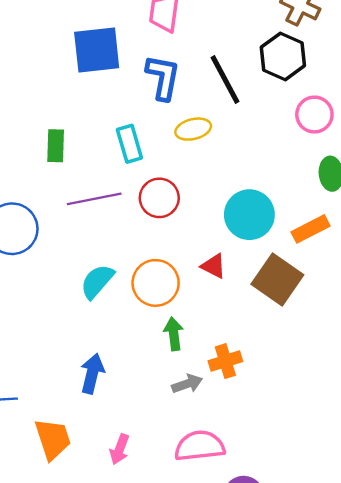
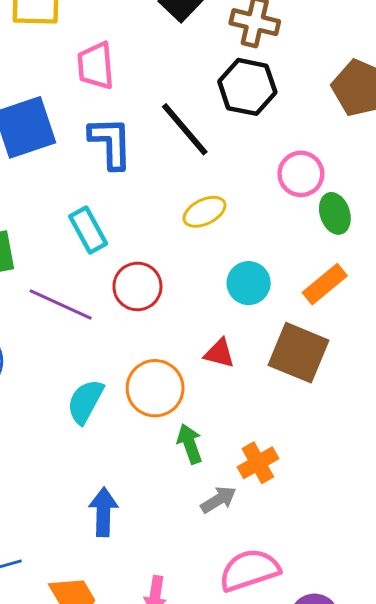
pink circle: (314, 115) -> (301, 174), moved
yellow ellipse: (193, 129) -> (204, 212), moved
purple line: (94, 199) -> (61, 304), turned 48
cyan circle: (249, 215) -> (249, 283), size x0.7

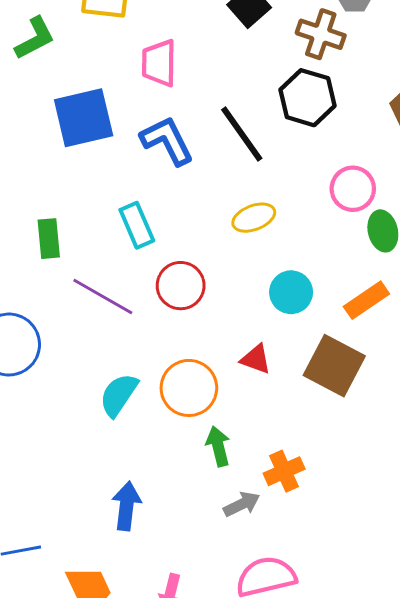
blue L-shape: (111, 143) -> (167, 141), turned -30

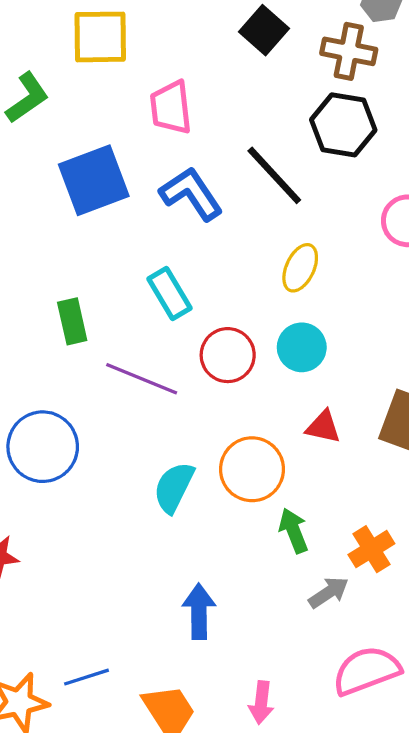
yellow ellipse: (254, 218) -> (300, 268), turned -36
cyan circle: (291, 292) -> (302, 347), moved

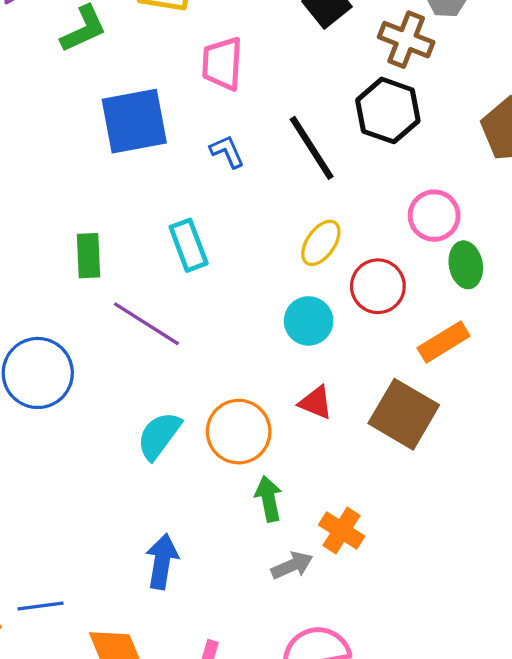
blue L-shape: (191, 194) -> (227, 151), size x0.6
red circle: (228, 355) -> (378, 286), moved
orange cross: (371, 549) -> (342, 530), turned -36

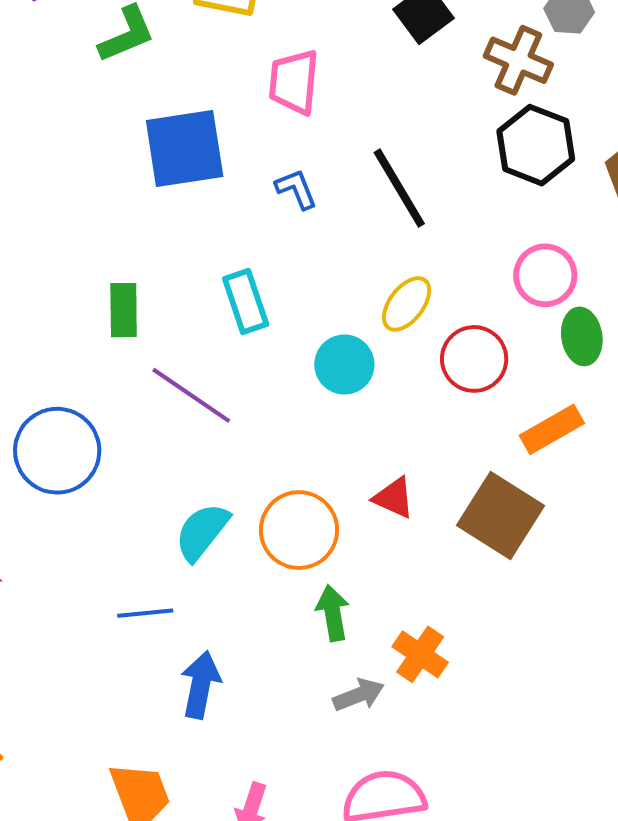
black hexagon: (388, 110) -> (536, 145), moved
cyan circle: (309, 321) -> (344, 365), moved
blue line: (40, 606) -> (145, 613), moved

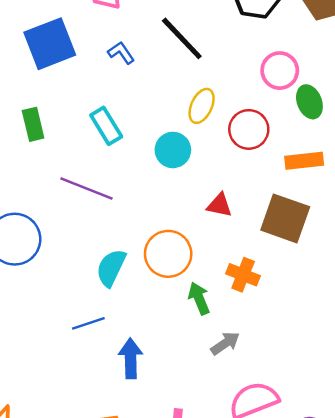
green rectangle: (124, 310) -> (33, 124), moved
orange rectangle: (552, 429) -> (304, 161), turned 36
red triangle: (394, 498) -> (219, 205), moved
orange cross: (420, 654) -> (243, 275), moved

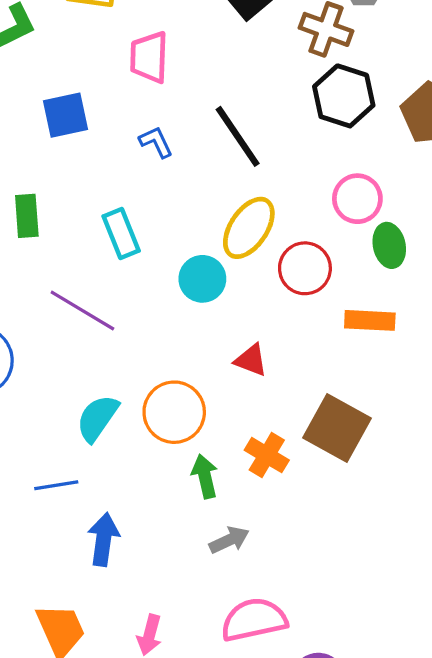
blue square: (50, 44) -> (66, 115), size x0.7
yellow ellipse: (202, 106) -> (249, 228), size x1.4
brown square: (285, 218) -> (337, 428), moved

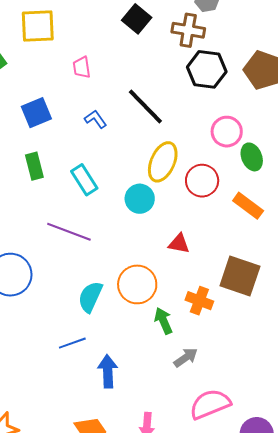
pink trapezoid: (149, 57) -> (82, 67), size x0.7
green rectangle: (27, 216) -> (34, 166), moved
orange rectangle: (370, 320) -> (248, 206), turned 44

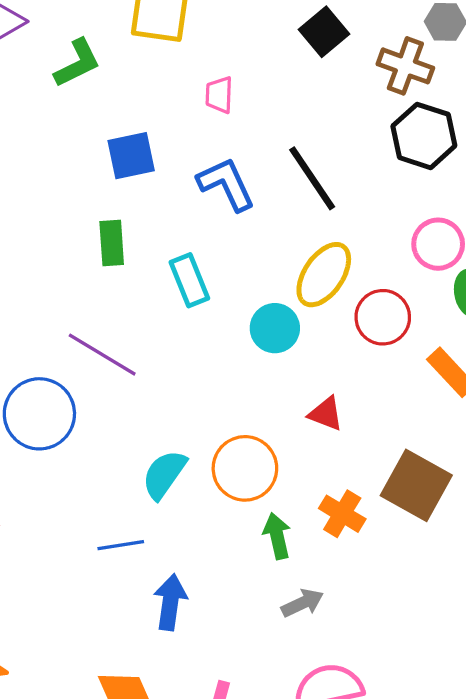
blue L-shape: (96, 119) -> (226, 184), size x1.6
purple line: (69, 232) -> (102, 355), moved

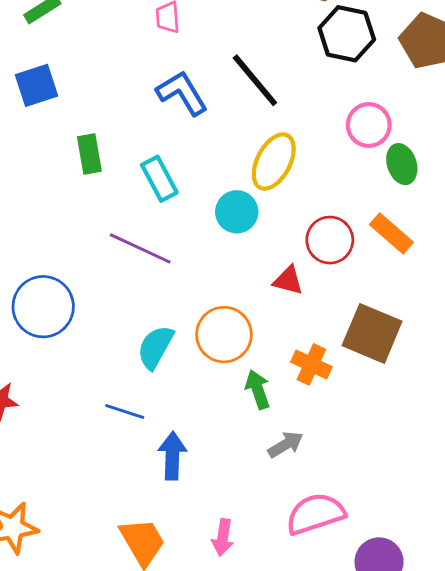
blue square: (131, 156) -> (37, 85), moved
red circle: (383, 317) -> (330, 240), moved
purple line: (102, 355) -> (140, 248), moved
blue line: (121, 545) -> (125, 412), turned 33

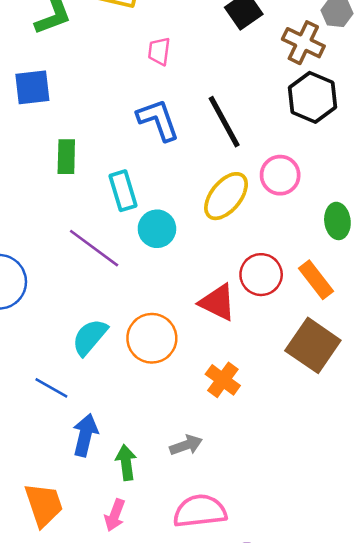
pink circle: (369, 125) -> (280, 175), moved
cyan circle: (237, 212) -> (157, 229), moved
red triangle: (288, 280) -> (218, 302), size x1.4
brown square: (372, 333) -> (313, 345), moved
green arrow: (258, 389) -> (126, 463), moved

